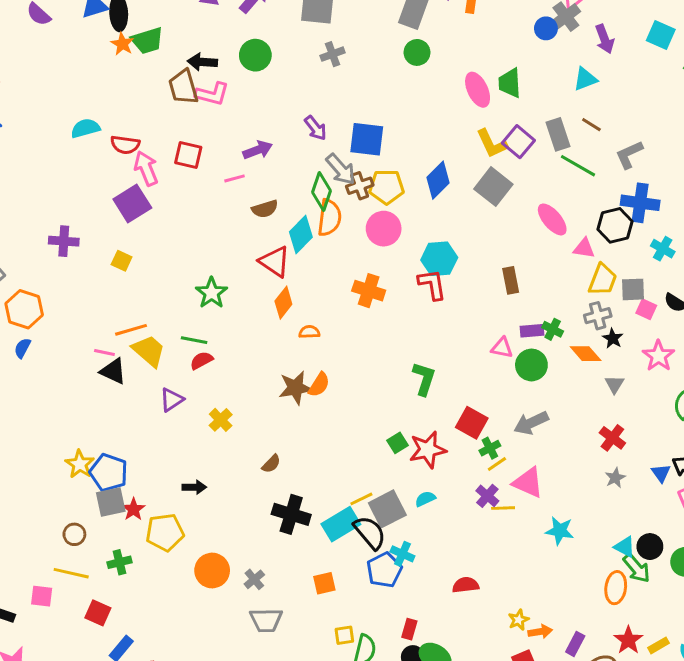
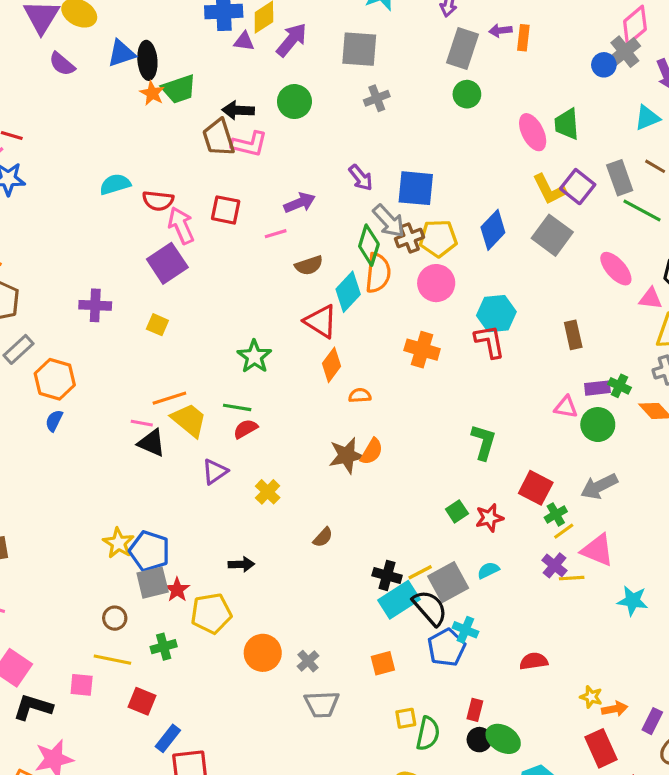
red star: (428, 450) -> (489, 518), size x0.7
black cross: (291, 514) -> (387, 575), moved, size x0.7
yellow star: (519, 620) -> (591, 697), turned -30

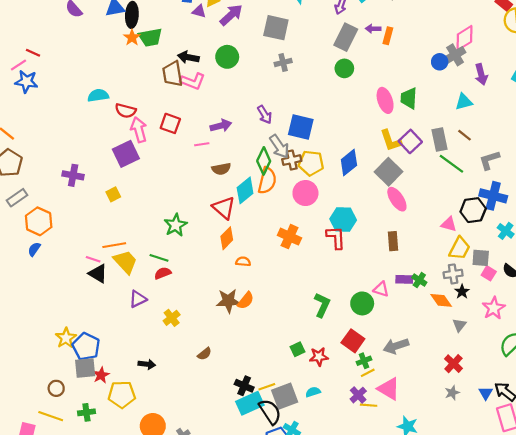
pink ellipse: (616, 269) -> (397, 199), moved
yellow square: (157, 325) -> (113, 194), turned 32
green circle: (598, 425) -> (362, 303), moved

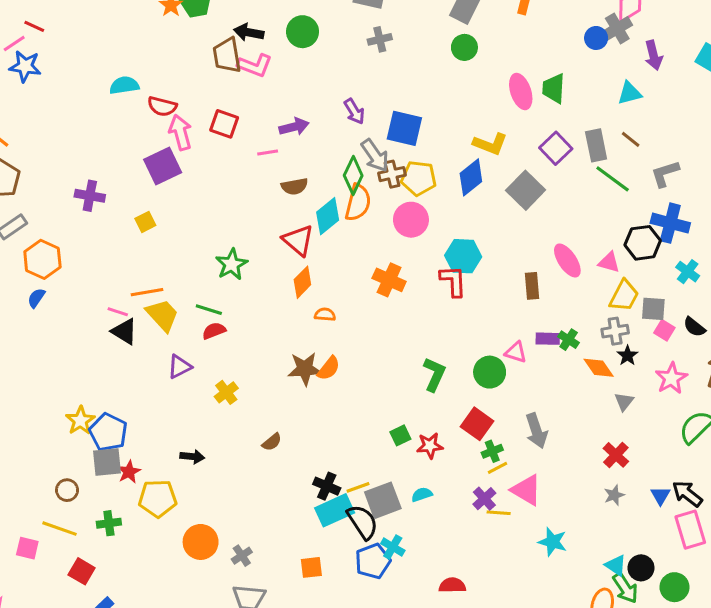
yellow L-shape: (391, 141) -> (490, 144), moved, turned -50
pink ellipse: (397, 199) -> (567, 261), moved
gray arrow: (396, 346) -> (536, 431), turned -90

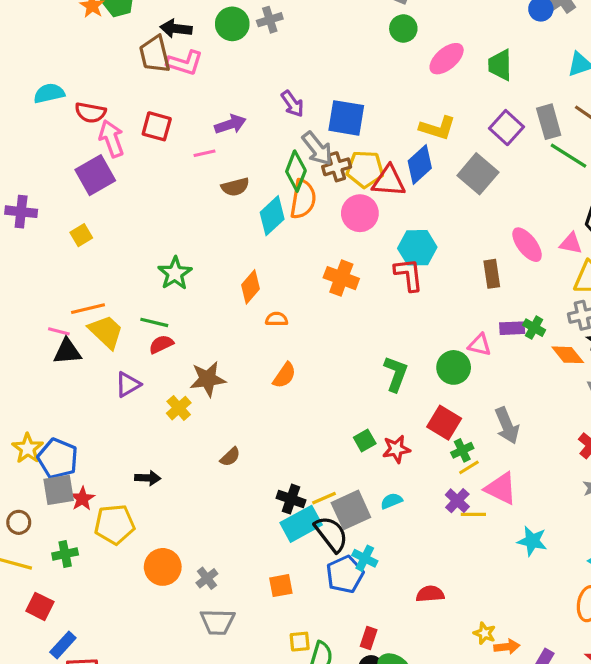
gray cross: (380, 39) -> (270, 20), moved
pink ellipse: (521, 92) -> (447, 59), moved, turned 72
red triangle: (298, 240) -> (389, 181), moved, turned -32
black triangle: (124, 331) -> (67, 352), turned -32
brown star: (305, 369) -> (208, 379), moved

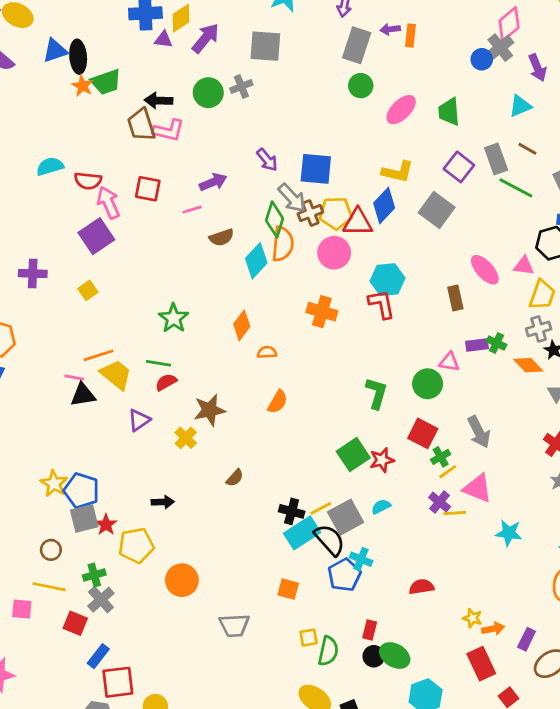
green square: (365, 441) -> (353, 455), size x1.6
gray cross: (207, 578) -> (101, 600), moved, size x1.4
orange square: (281, 586) -> (288, 589), turned 30

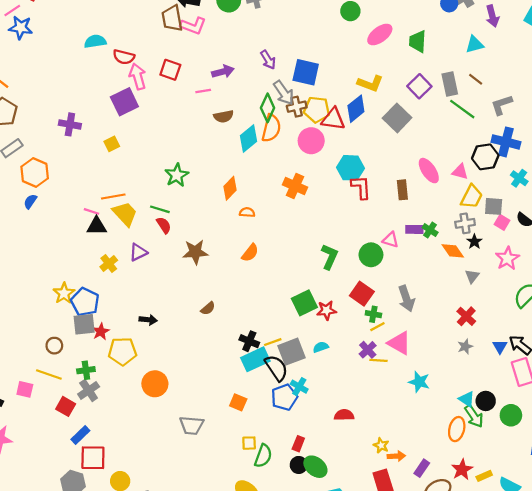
red L-shape: (382, 304) -> (361, 187), moved
red semicircle: (166, 382) -> (164, 225), turned 78
yellow cross: (186, 438) -> (109, 264), moved
green cross: (441, 457) -> (373, 314), turned 32

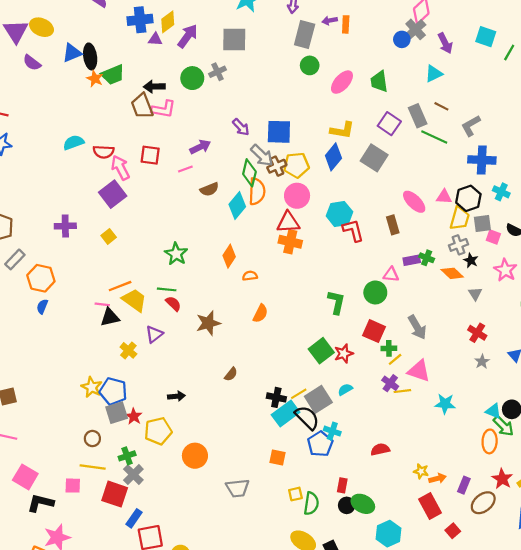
red triangle: (333, 119) -> (288, 222), moved
black hexagon: (485, 157) -> (468, 198), moved
red square: (66, 406) -> (115, 494), size x1.4

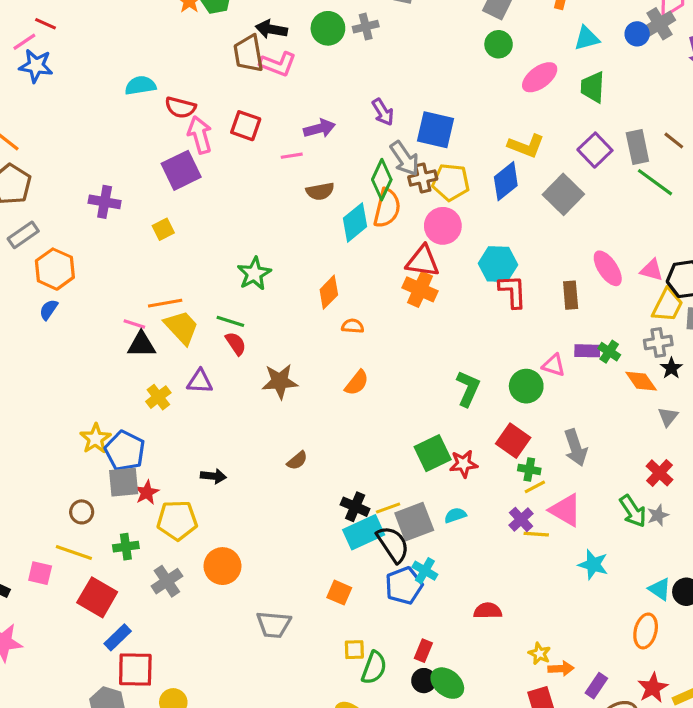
cyan triangle: (434, 74) -> (587, 38), moved
purple triangle: (154, 334) -> (200, 381), turned 30
green arrow: (503, 426) -> (633, 511), moved
gray cross: (133, 475) -> (167, 581), moved

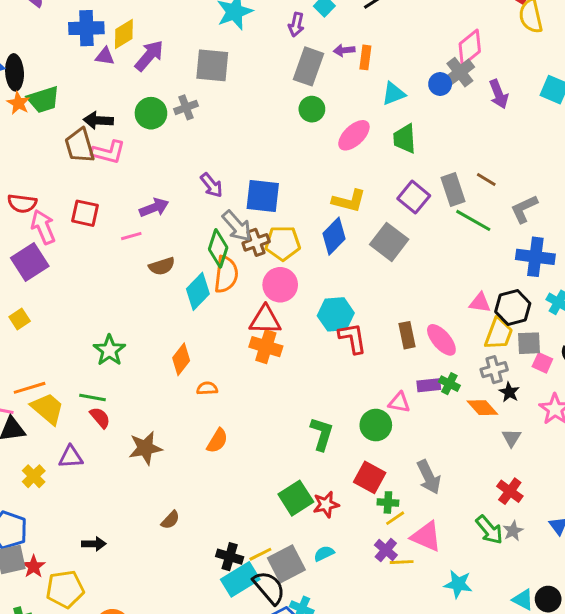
pink ellipse: (608, 268) -> (441, 340), moved

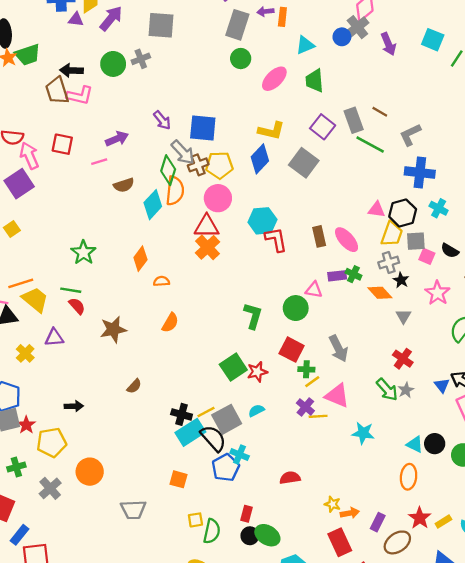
orange cross: (266, 347) -> (207, 247), turned 30

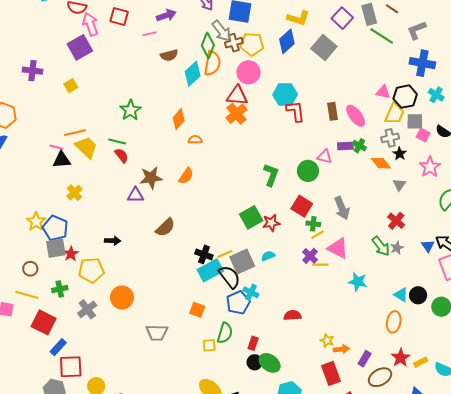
orange semicircle: (170, 323) -> (186, 176), moved
purple triangle: (54, 338) -> (136, 195), moved
brown semicircle: (134, 386) -> (165, 227), size x1.5
green semicircle: (212, 531) -> (225, 333), moved

